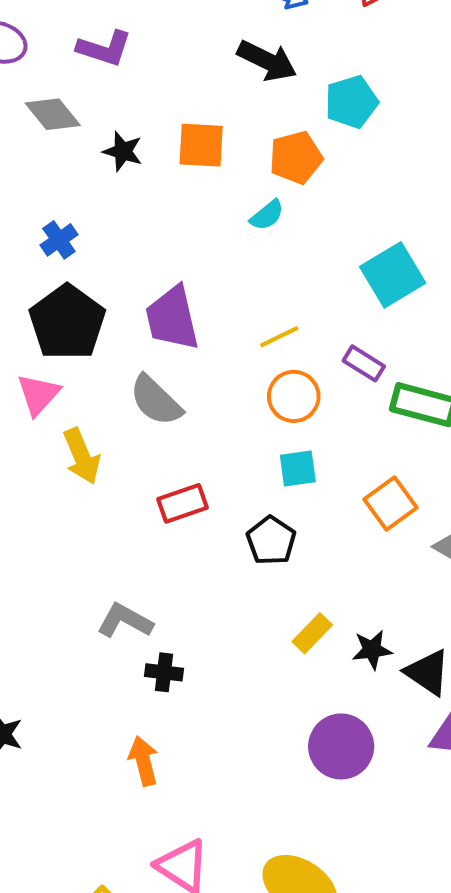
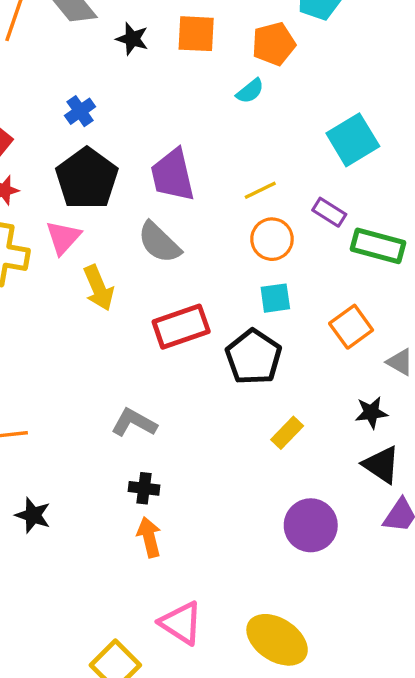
red rectangle: (183, 503) -> (181, 327), size x1.4
black pentagon: (271, 541) -> (253, 357), size x1.4
black star: (372, 650) -> (371, 413), moved
black cross: (164, 672) -> (144, 488), moved

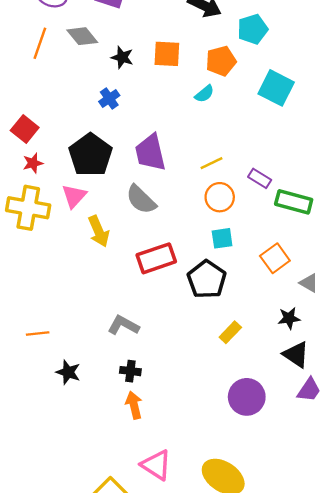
blue cross: (80, 111) -> (109, 98), moved
cyan square: (353, 140) -> (276, 88), moved, turned -32
black star: (33, 515) -> (68, 372), moved

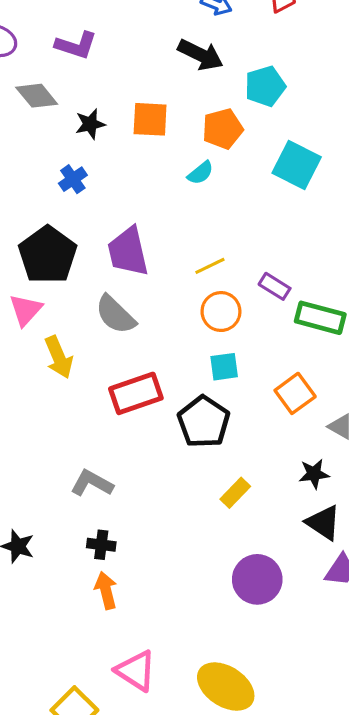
black star: (122, 57) -> (90, 124), turned -30

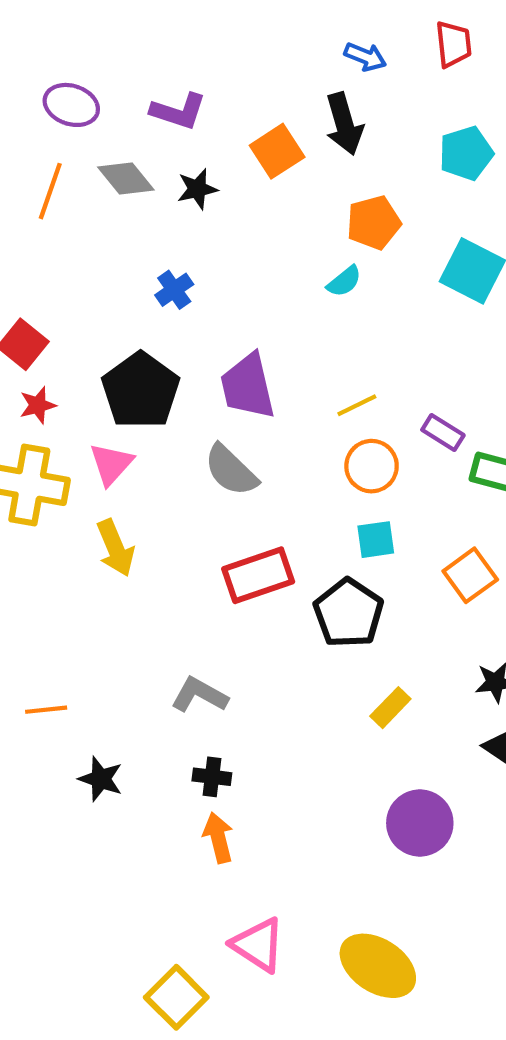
black arrow: (200, 55) -> (344, 124), turned 48
cyan pentagon: (265, 86) -> (466, 153), moved
orange square: (150, 119) -> (277, 151), moved, turned -36
black star: (90, 124) -> (197, 189), moved
yellow arrow: (59, 357) -> (115, 548), moved

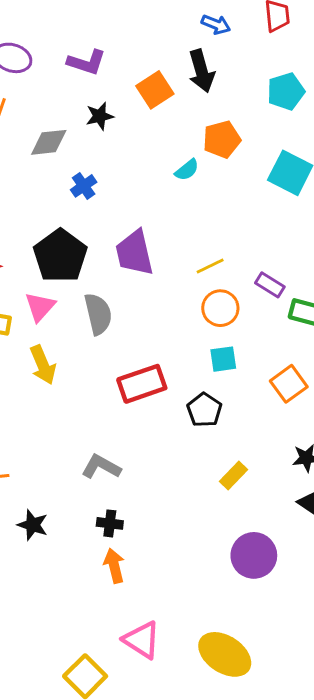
gray diamond: (126, 178) -> (49, 142), moved, turned -57
cyan semicircle: (344, 281) -> (187, 170), moved
gray semicircle: (231, 470) -> (98, 314), moved, turned -147
black pentagon: (348, 613) -> (204, 410), size x0.7

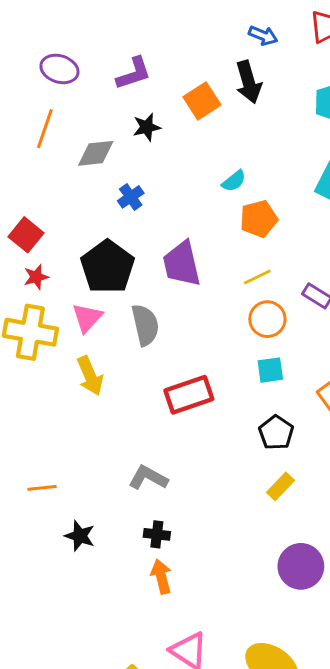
purple L-shape: (87, 62) -> (134, 73), turned -36
orange pentagon: (222, 139) -> (259, 219), moved
black pentagon: (204, 410) -> (276, 433), moved

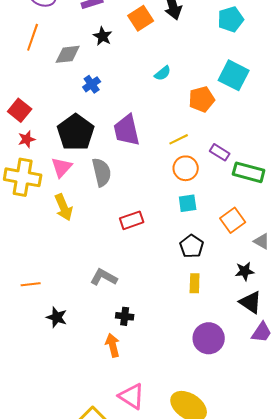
black star: (147, 127) -> (103, 36), turned -30
orange pentagon: (259, 219) -> (202, 99), moved
red rectangle: (189, 395) -> (132, 220), size x0.7
yellow rectangle: (281, 486) -> (195, 283), turned -42
black cross: (157, 534) -> (125, 316), moved

